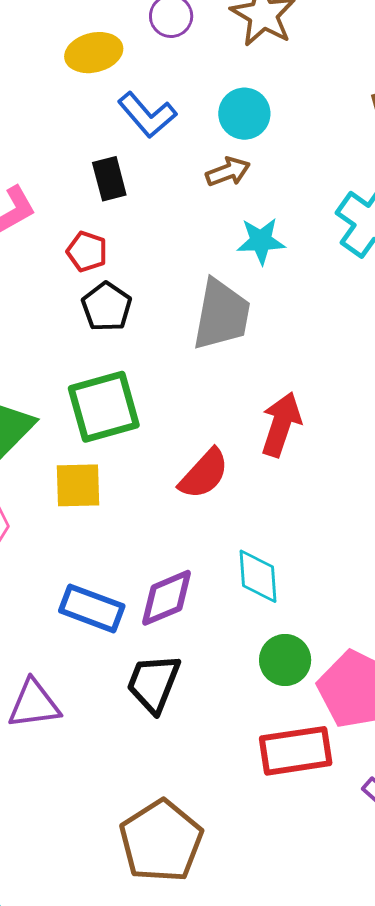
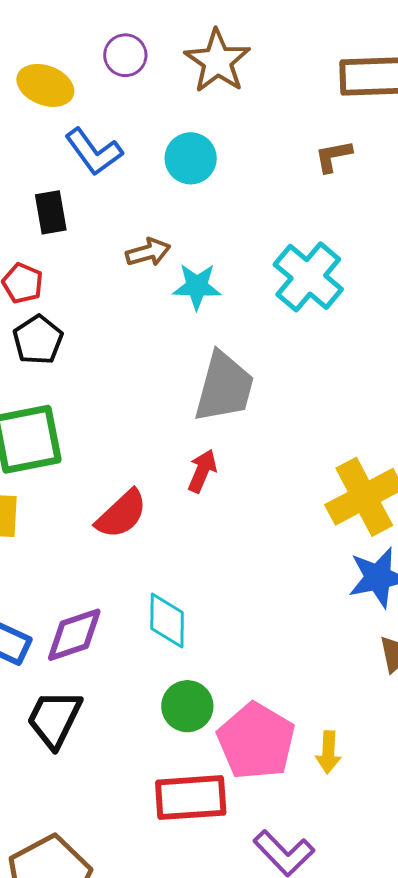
yellow ellipse: (94, 53) -> (45, 85), turned 30
brown arrow: (228, 172) -> (148, 252), moved
gray trapezoid: (221, 315) -> (224, 387), moved
red arrow: (281, 424) -> (202, 471), size x0.7

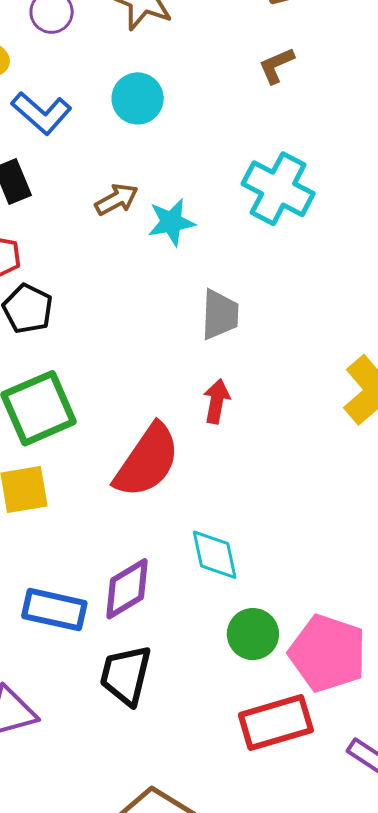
gray trapezoid: (224, 387) -> (220, 315), size x0.7
red semicircle: (121, 514) -> (147, 461), size x1.4

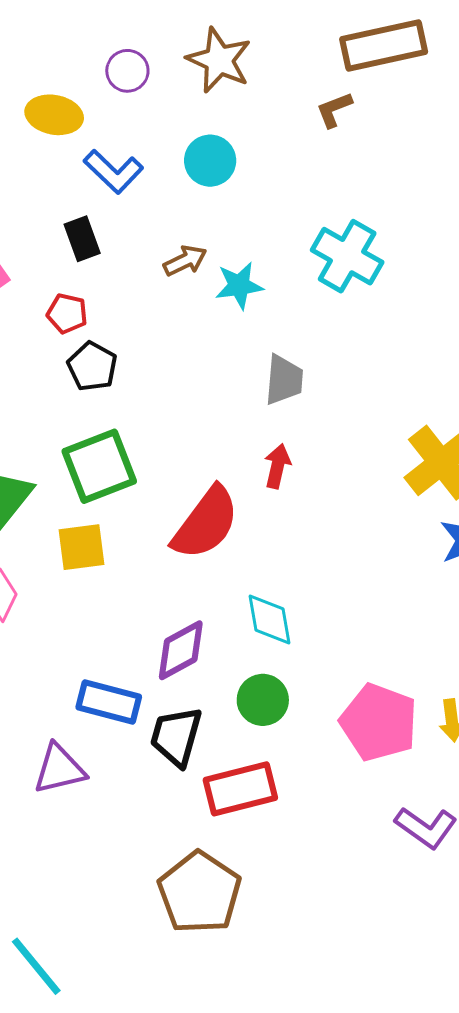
brown L-shape: (276, 65) -> (334, 110), moved
blue rectangle: (54, 610) -> (109, 702), moved
green circle: (253, 634) -> (263, 700), moved
red rectangle: (276, 723) -> (240, 789), moved

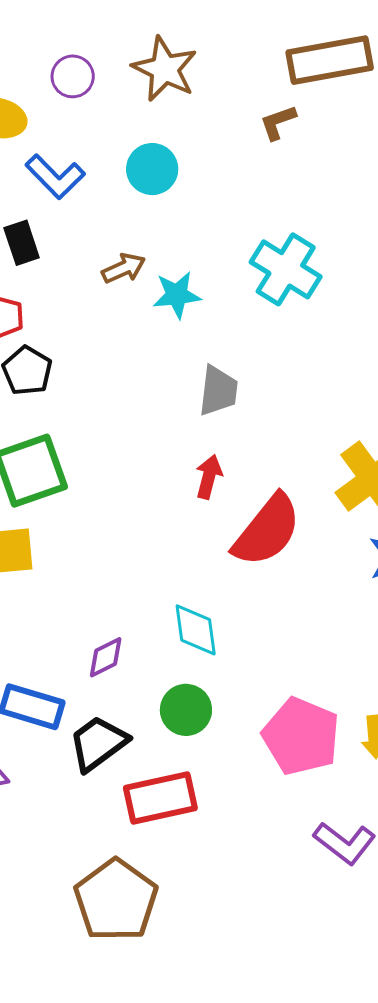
red semicircle: (206, 523) -> (267, 530), moved
purple diamond: (181, 650) -> (106, 657), size x0.7
black trapezoid: (176, 736) -> (98, 743), turned 36

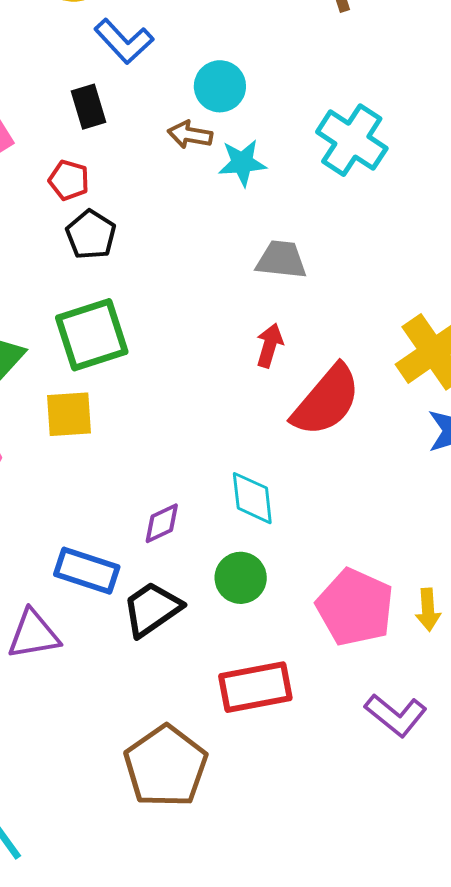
cyan circle: (152, 169) -> (220, 86), moved
brown arrow: (124, 268) -> (190, 135), turned -147
gray trapezoid: (218, 391) -> (281, 260), turned -92
red rectangle: (160, 798) -> (255, 687), moved

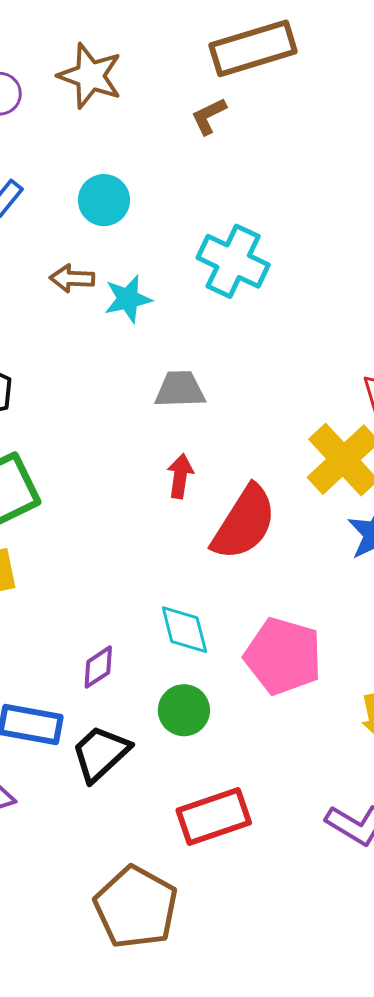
cyan circle: (220, 86) -> (104, 200), moved
pink pentagon: (355, 607) -> (283, 656), moved

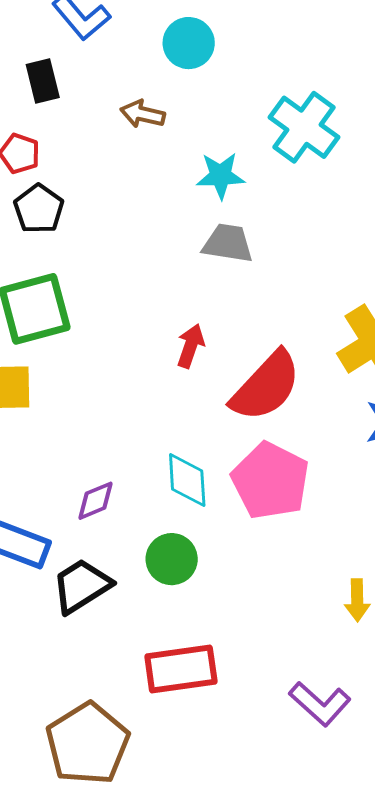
cyan star: (128, 299) -> (221, 176), moved
red arrow: (180, 476) -> (191, 346), moved
pink pentagon: (283, 656) -> (270, 481), moved

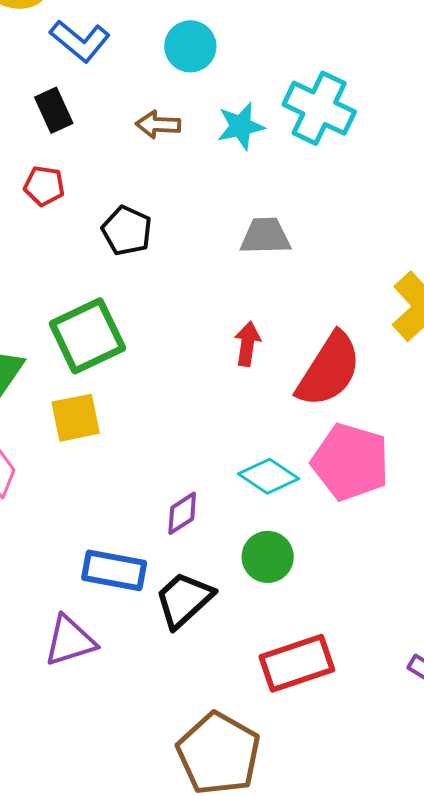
cyan star: (221, 176) -> (241, 126), moved
black pentagon: (39, 209) -> (127, 231), moved
cyan diamond: (187, 480) -> (269, 476), turned -42

